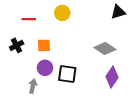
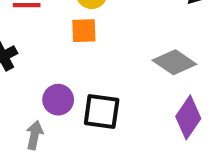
orange square: (44, 45) -> (84, 31), moved

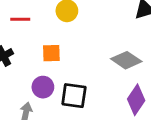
orange square: (84, 31) -> (51, 53), moved

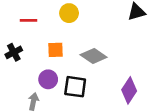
gray diamond: (126, 60) -> (94, 56), moved

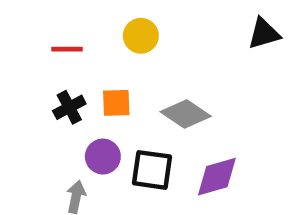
black cross: (14, 52) -> (69, 107), moved
purple diamond: (129, 90) -> (217, 177), moved, turned 40

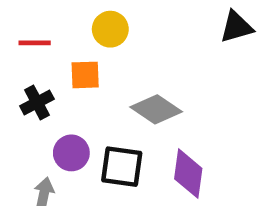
orange square: (116, 103) -> (85, 75), moved
purple diamond: (217, 177) -> (188, 174), turned -66

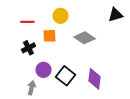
gray diamond: (156, 109) -> (84, 38), moved
black square: (122, 167) -> (65, 76), turned 30

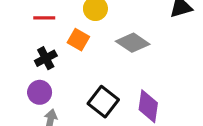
orange square: (49, 36) -> (78, 40), turned 32
purple circle: (43, 70) -> (40, 92), moved

